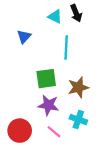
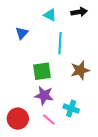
black arrow: (76, 13) -> (79, 12), moved, turned -77
brown star: (78, 87) -> (80, 70), moved

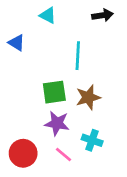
cyan triangle: (50, 15) -> (48, 15), moved
blue triangle: (22, 33) -> (17, 43), moved, turned -40
brown star: (80, 70) -> (88, 97), moved

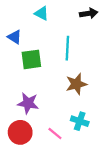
green square: (54, 92) -> (31, 59), moved
purple star: (57, 123) -> (28, 103), moved

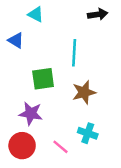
cyan triangle: (41, 13) -> (36, 14), moved
green square: (31, 59) -> (43, 79), moved

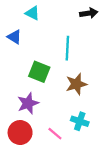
green square: (43, 79) -> (39, 72), turned 30
purple star: (31, 113) -> (28, 103), turned -30

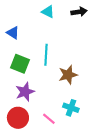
cyan triangle: (32, 13) -> (48, 12), moved
cyan line: (67, 48) -> (46, 55), moved
green square: (39, 72) -> (20, 64), moved

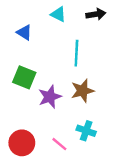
blue triangle: (13, 33) -> (24, 32), moved
cyan line: (46, 55) -> (76, 53), moved
purple star: (25, 92) -> (50, 97), moved

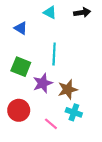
cyan line: (76, 53) -> (54, 54), moved
brown star: (83, 91) -> (68, 89), moved
red circle: (22, 143) -> (19, 110), moved

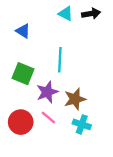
cyan triangle: (50, 12) -> (66, 14), moved
pink line: (51, 124) -> (48, 117), moved

